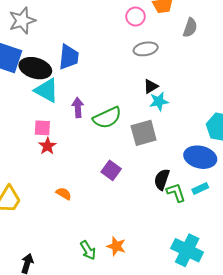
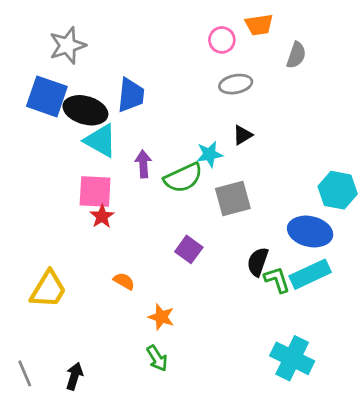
cyan star: (159, 102) -> (209, 154), moved
pink square: (42, 128) -> (95, 192), size x1.5
cyan rectangle: (200, 189) -> (310, 274), size x1.8
orange star: (116, 246) -> (161, 317), moved

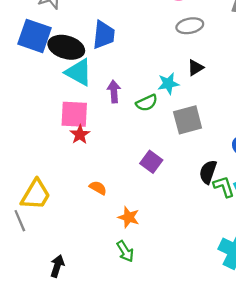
green semicircle: (183, 178) -> (147, 103), size x0.7
gray line: (25, 373) -> (20, 221), moved

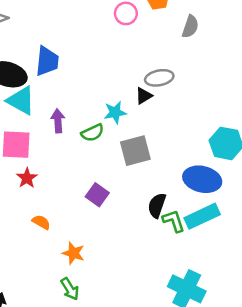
gray ellipse: (190, 26) -> (159, 78), moved
red star: (80, 135) -> (27, 178), moved

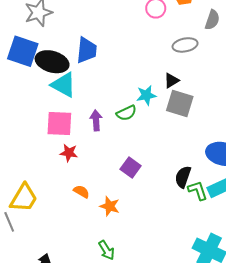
gray ellipse: (159, 78) -> (185, 45), moved
purple arrow: (58, 121) -> (96, 120), moved
gray square: (135, 151) -> (180, 104), moved, turned 32
red star: (27, 178) -> (69, 153), turned -30
orange star: (73, 253) -> (110, 206), moved

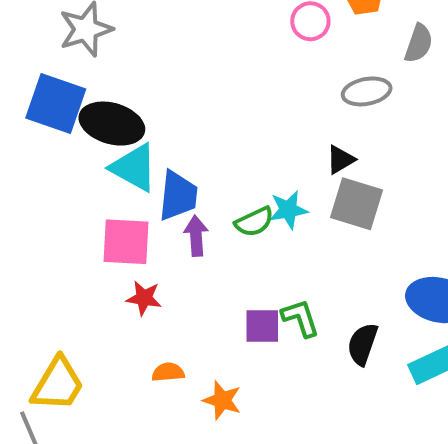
blue trapezoid: (87, 50) -> (178, 196), moved
cyan star: (146, 95) -> (288, 210), moved
purple square: (131, 167) -> (262, 326), turned -36
green L-shape: (198, 191) -> (300, 318), moved
orange semicircle: (81, 192) -> (168, 372), turned -35

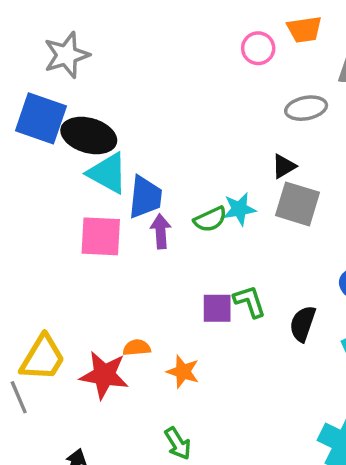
red star: (144, 298) -> (104, 375), moved, size x1.6

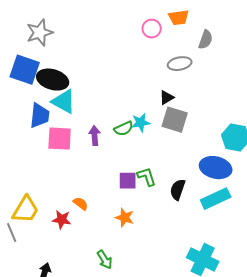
blue trapezoid: (145, 197) -> (40, 116), moved
orange semicircle: (137, 348) -> (81, 204), turned 42
orange star: (183, 372) -> (125, 218), moved
red star: (104, 375) -> (62, 220), size x0.7

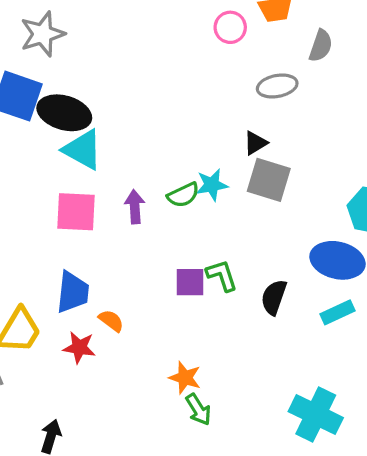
blue trapezoid: (40, 116) -> (73, 292), moved
cyan rectangle: (216, 199) -> (338, 312), size x0.7
orange star: (125, 218) -> (185, 378), moved
green arrow: (105, 260) -> (198, 410), moved

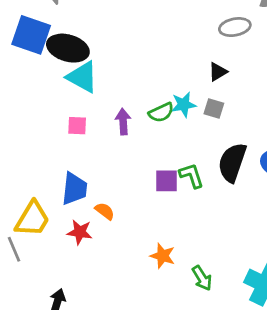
gray square: (269, 180) -> (214, 109), moved, size x0.6
pink square: (76, 212) -> (77, 126), size x0.6
black semicircle: (274, 297) -> (232, 162), moved, size x1.4
green arrow: (198, 410) -> (202, 278), moved

